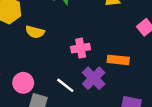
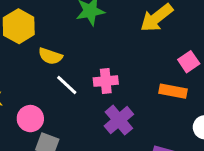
orange rectangle: (118, 60) -> (173, 91), moved
white line: (65, 85) -> (67, 85), moved

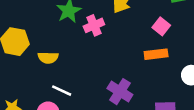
pink cross: (106, 81) -> (94, 25), moved
white line: (67, 85) -> (62, 91), moved

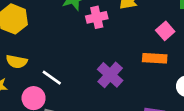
yellow semicircle: (48, 58) -> (17, 62), moved
purple cross: (120, 92) -> (110, 75), moved

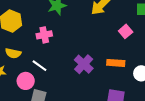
pink cross: (97, 17) -> (44, 35), moved
orange rectangle: (155, 58) -> (116, 63), moved

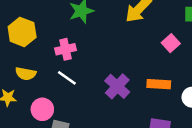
white line: (40, 66) -> (67, 78), moved

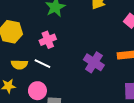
white line: (67, 78) -> (42, 64), moved

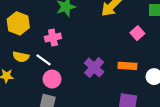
pink circle: (37, 91) -> (52, 79), moved

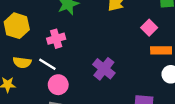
orange rectangle: (127, 66) -> (161, 50), moved

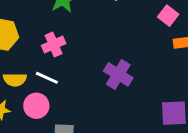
pink circle: (58, 85) -> (36, 106), moved

